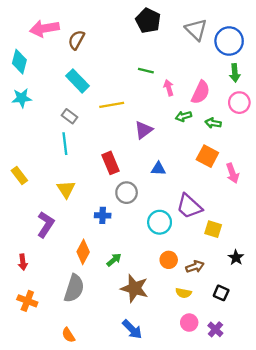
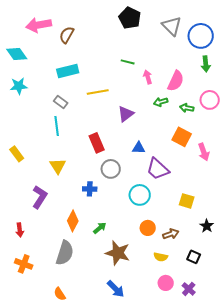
cyan diamond: (19, 62) -> (17, 54), turned -50
cyan rectangle: (77, 81) -> (68, 71), turned -60
pink circle: (239, 103) -> (210, 100), moved
purple trapezoid: (189, 206) -> (158, 169), moved

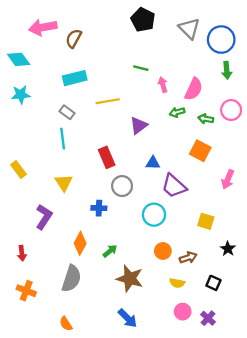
pink arrow: (204, 152) -> (228, 179), moved, turned 42

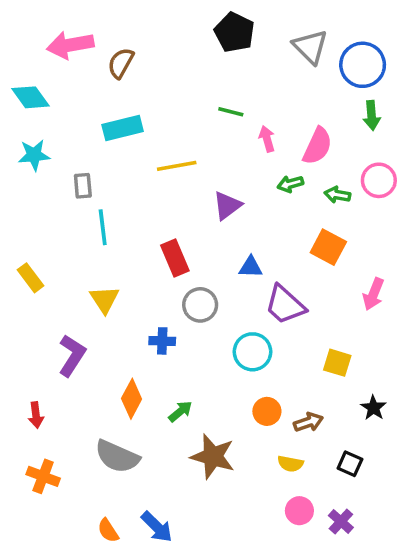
gray rectangle: (67, 112) -> (83, 186), moved, turned 48
gray semicircle: (71, 279) -> (117, 457), turned 96
blue arrow: (128, 318) -> (157, 527), moved

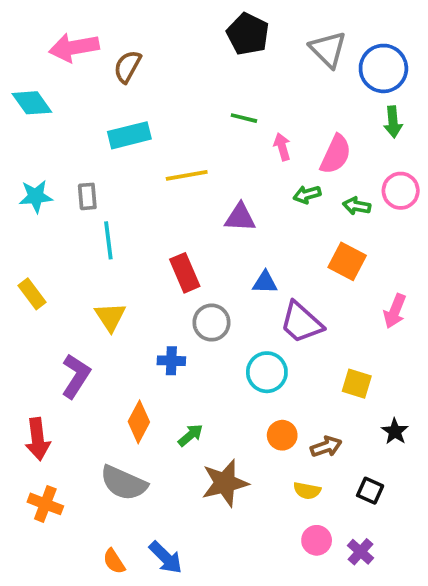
cyan star: (34, 155) -> (36, 196), moved
purple triangle: (227, 206) -> (240, 217), turned 40
red arrow: (36, 415) -> (38, 439), size x1.5
brown star: (213, 457) -> (225, 483), turned -30

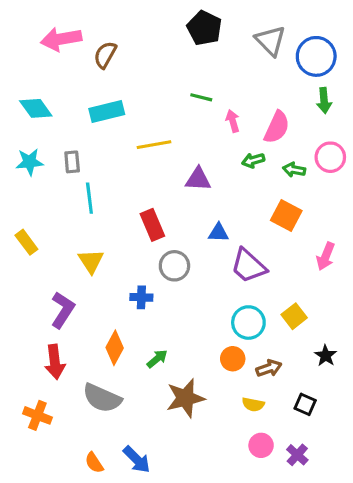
cyan diamond: (32, 103) -> (36, 108), moved
cyan circle: (267, 372) -> (248, 323), moved
yellow square: (357, 384) -> (294, 316), turned 35
red arrow: (38, 439) -> (55, 362), moved

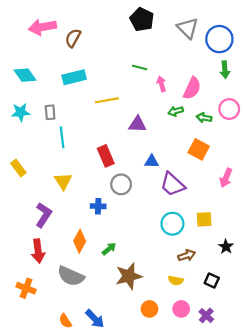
yellow square: (294, 316) -> (204, 219), turned 35
orange circle: (233, 359) -> (149, 309), moved

